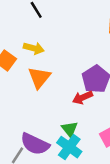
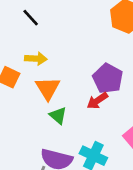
green triangle: (70, 129) -> (58, 115), moved

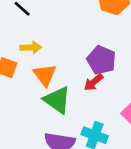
green triangle: (58, 115) -> (57, 100), size x1.6

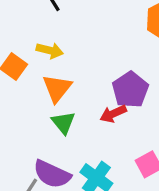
green triangle: (57, 100) -> (63, 123), size x0.7

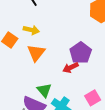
green triangle: (63, 123) -> (44, 90), moved

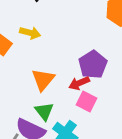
orange triangle: (36, 53) -> (43, 80), moved
pink square: (93, 98) -> (86, 101), moved, turned -35

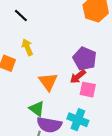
yellow arrow: (30, 33) -> (27, 47), turned -112
green triangle: (44, 111) -> (37, 109), moved

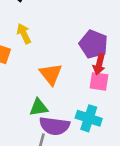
red arrow: (78, 77) -> (99, 64), moved, turned -35
green triangle: (37, 109) -> (39, 107), turned -42

